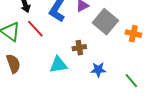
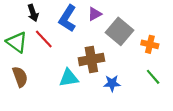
brown cross: (79, 48) -> (91, 59), size x1.6
green line: (131, 81) -> (153, 77), moved

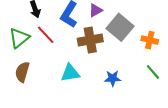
green triangle: (17, 42) -> (19, 38), turned 45
brown cross: (91, 59) -> (90, 40), moved
brown semicircle: (20, 77) -> (22, 72), turned -144

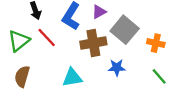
blue star: (113, 78) -> (117, 68), moved

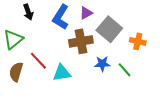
red line: (47, 37) -> (38, 61), moved
green line: (159, 76) -> (125, 70), moved

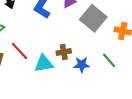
brown cross: (81, 41) -> (64, 52), moved, size x0.6
blue star: (102, 64) -> (82, 65), moved

